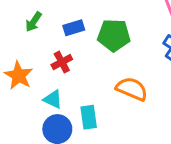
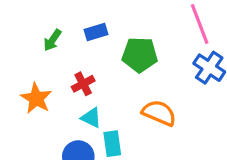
blue rectangle: (74, 28) -> (96, 32), moved
cyan triangle: (53, 99) -> (91, 118), moved

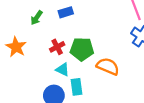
green pentagon: (140, 55) -> (82, 49), moved
orange star: (36, 98) -> (16, 47), moved

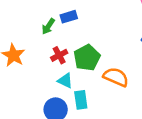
green arrow: (37, 18) -> (48, 26), moved
green pentagon: (82, 49) -> (87, 58), turned -30

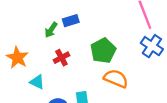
green pentagon: (87, 58) -> (103, 51), moved
cyan triangle: (65, 81) -> (37, 82), moved

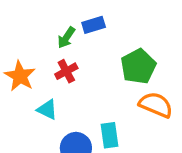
red cross: (61, 58) -> (66, 71), moved

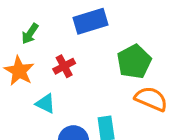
blue rectangle: (94, 25) -> (91, 21), size x1.5
green arrow: (66, 38) -> (30, 34), moved

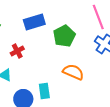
green pentagon: (134, 62) -> (64, 36), moved

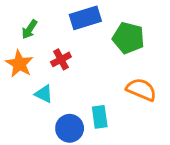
green pentagon: (64, 36) -> (128, 38), turned -30

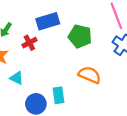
red cross: (61, 59) -> (29, 43), moved

